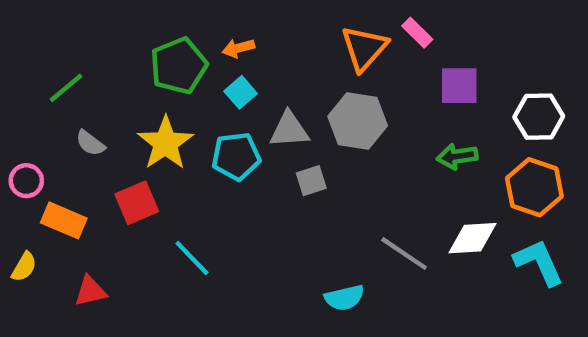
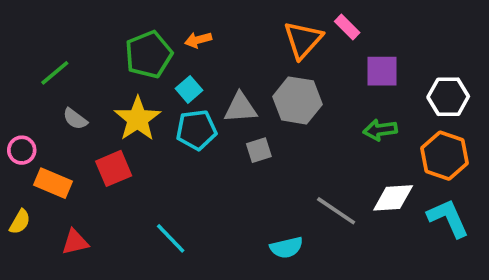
cyan square: (241, 92) -> (189, 89), moved
cyan line: (192, 258) -> (171, 238), moved

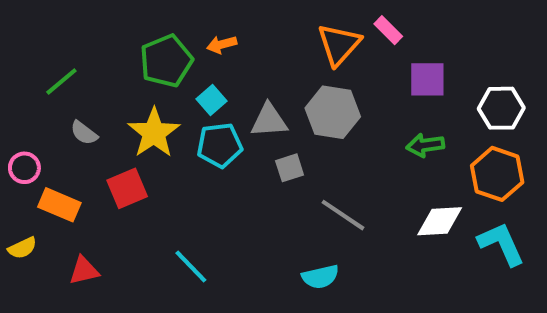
gray line: (336, 211) -> (343, 215), moved
yellow semicircle: (20, 222) -> (22, 248), turned 35

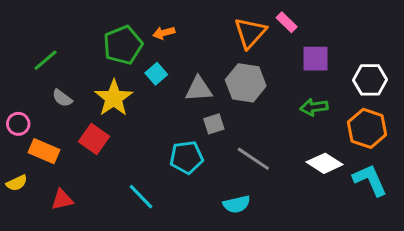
cyan pentagon: (220, 145) -> (187, 157), moved
red square: (127, 188) -> (94, 139), turned -32
white diamond: (440, 221) -> (325, 163), turned 36

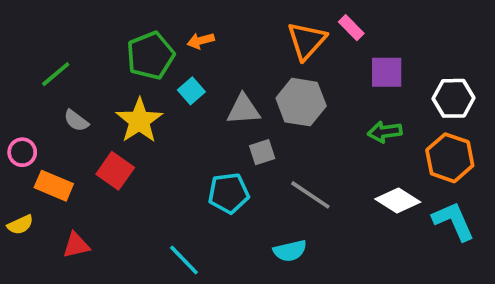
cyan line: (141, 197) -> (184, 260), moved

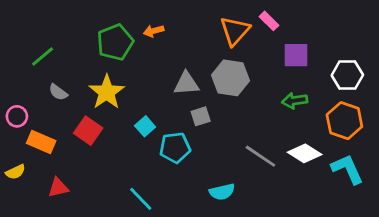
cyan square: (191, 91) -> (145, 126), moved
gray line: (310, 195) -> (260, 156), moved

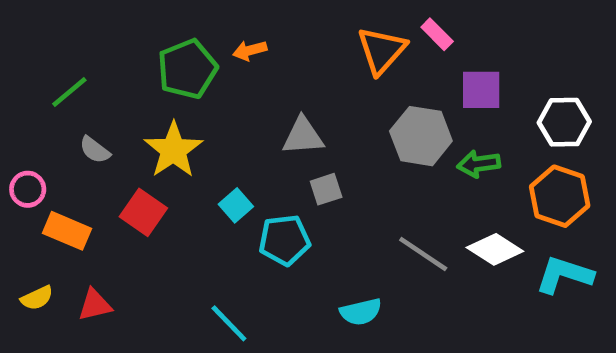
gray hexagon: (231, 78) -> (421, 136), moved
cyan L-shape: (347, 169) -> (564, 275), turned -48
yellow semicircle: (15, 172) -> (37, 298), moved

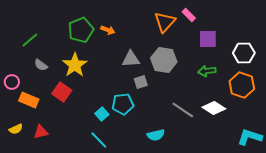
orange arrow: (250, 50) -> (108, 30), moved, turned -144
gray hexagon: (421, 136) -> (164, 60), moved
cyan square: (236, 205) -> (102, 114), moved
cyan L-shape: (564, 275) -> (250, 137), moved

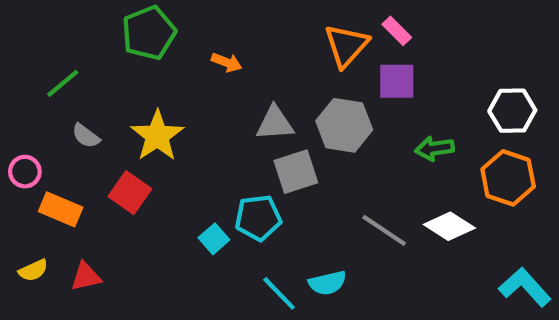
green pentagon: (81, 30) -> (149, 33), moved
purple square: (208, 39) -> (397, 81), moved
gray square: (141, 82) -> (296, 172), size x1.5
cyan L-shape: (250, 137) -> (525, 287), turned 30
cyan line: (99, 140) -> (279, 293), moved

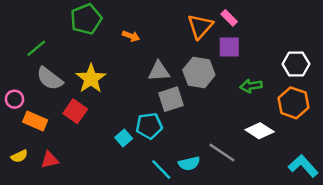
gray semicircle: (86, 136) -> (50, 79), size x1.6
gray line: (384, 230) -> (222, 153), moved

